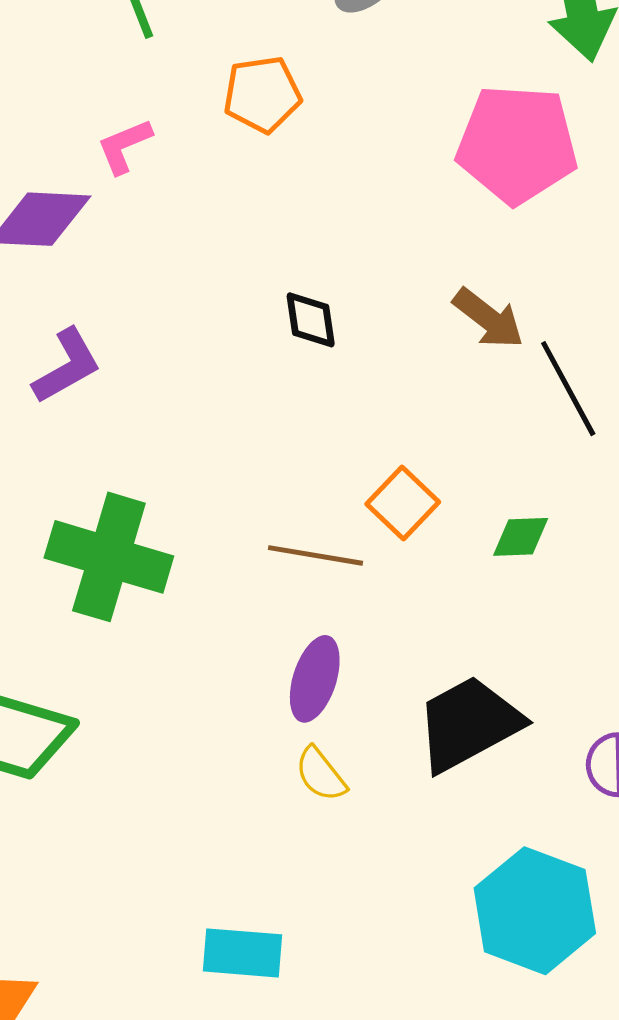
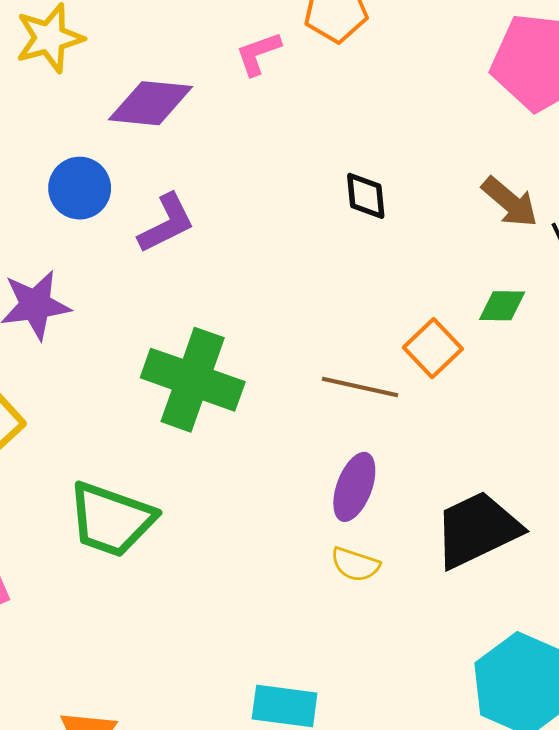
pink L-shape: (124, 146) -> (258, 54), moved
green diamond: (521, 537) -> (502, 306), moved
yellow semicircle: (321, 774) -> (355, 564), turned -36

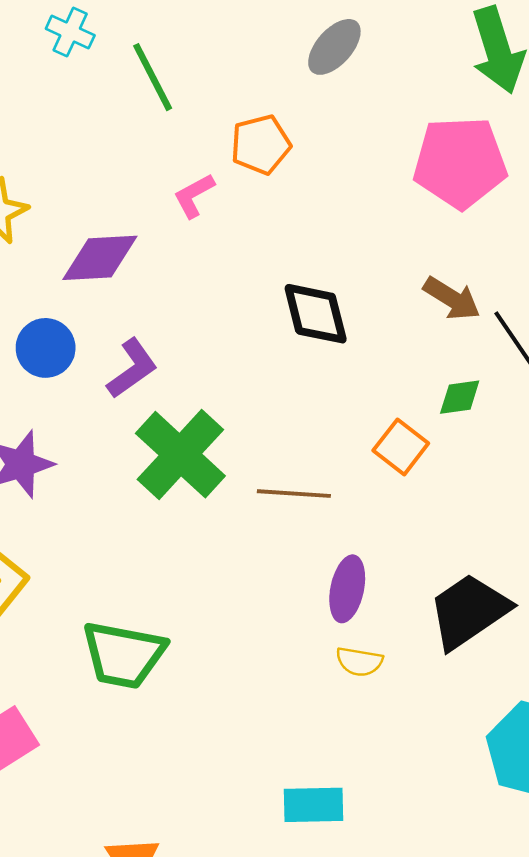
black diamond: (366, 196) -> (316, 314), size x1.5
green cross: (193, 380) -> (180, 455), moved, turned 32
brown line: (360, 387) -> (294, 494), moved

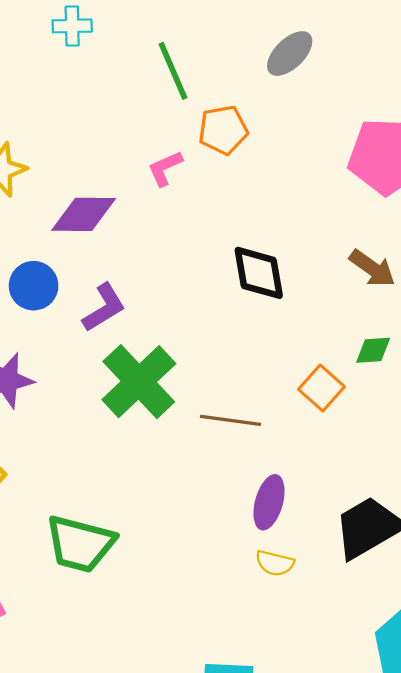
cyan cross: (70, 32) -> (72, 26), turned -30
green line: (153, 77) -> (173, 71), moved

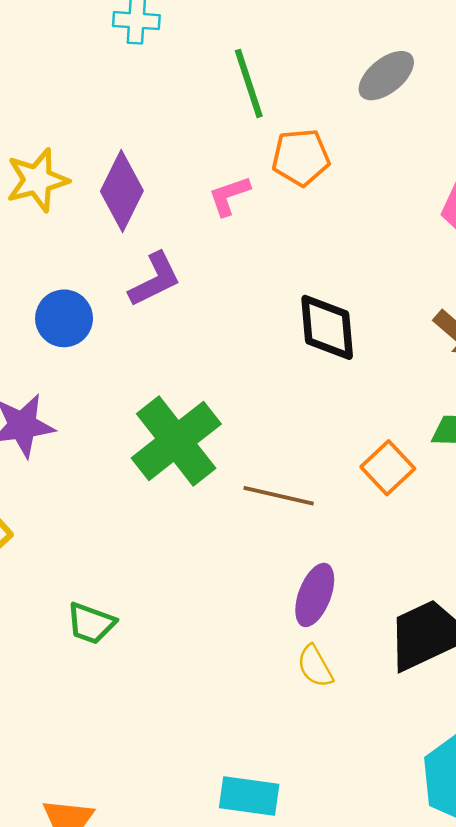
purple diamond: (84, 214) -> (122, 191), moved, turned -70
purple L-shape: (104, 308) -> (155, 279), moved
green trapezoid: (80, 544) -> (91, 623), size x0.6
yellow semicircle: (275, 563) -> (315, 666), turned 42

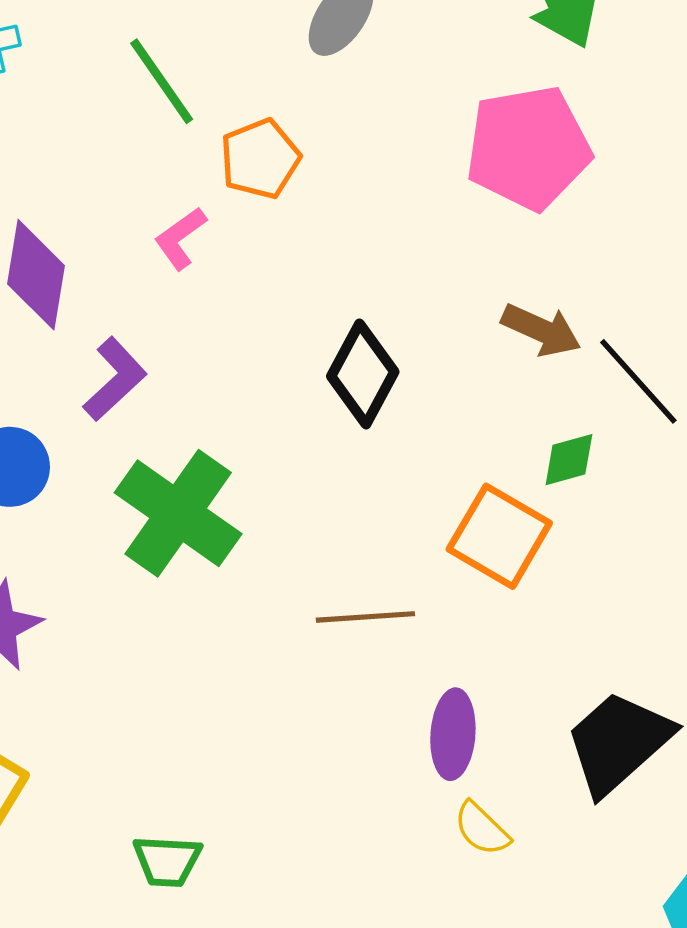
black diamond: (327, 327) -> (363, 374), turned 50
green cross: (176, 441) -> (178, 513), moved
orange square: (388, 468) -> (499, 536), size x1.4

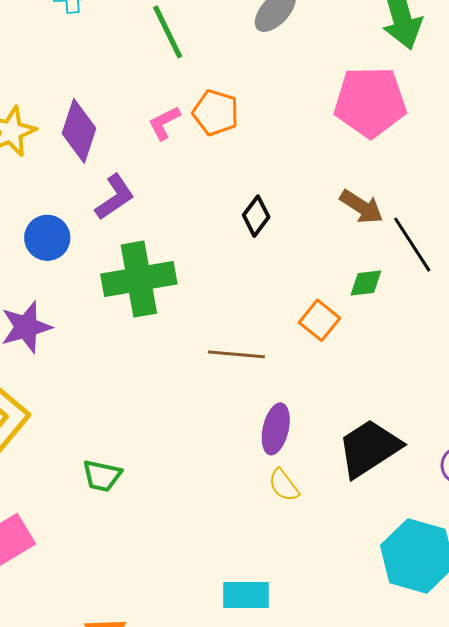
orange pentagon: (260, 159) -> (216, 113), moved, turned 30
black diamond: (363, 374) -> (256, 216), size x0.7
green cross: (178, 513) -> (139, 279), turned 36
orange square: (499, 536) -> (320, 320), size x0.7

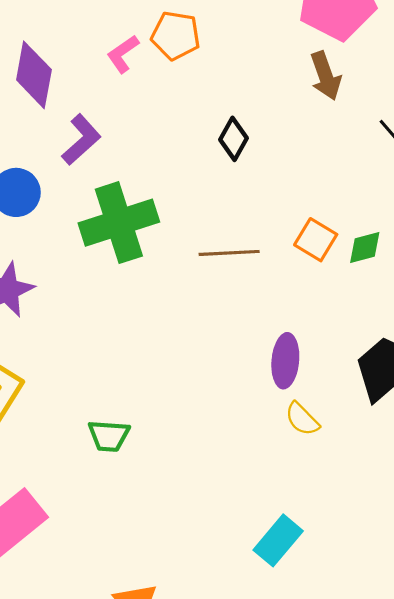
brown arrow: (362, 207) -> (326, 76), moved, turned 45
green diamond: (366, 283) -> (365, 247), moved
brown line: (236, 354) -> (229, 253), moved
cyan rectangle: (246, 595) -> (278, 540), turned -42

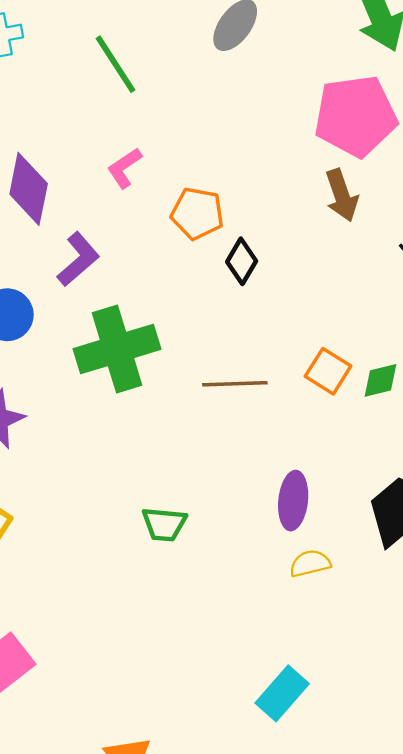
orange pentagon: (176, 36) -> (197, 213), moved
yellow semicircle: (302, 419) -> (310, 563), turned 120
green trapezoid: (109, 436) -> (164, 524), moved

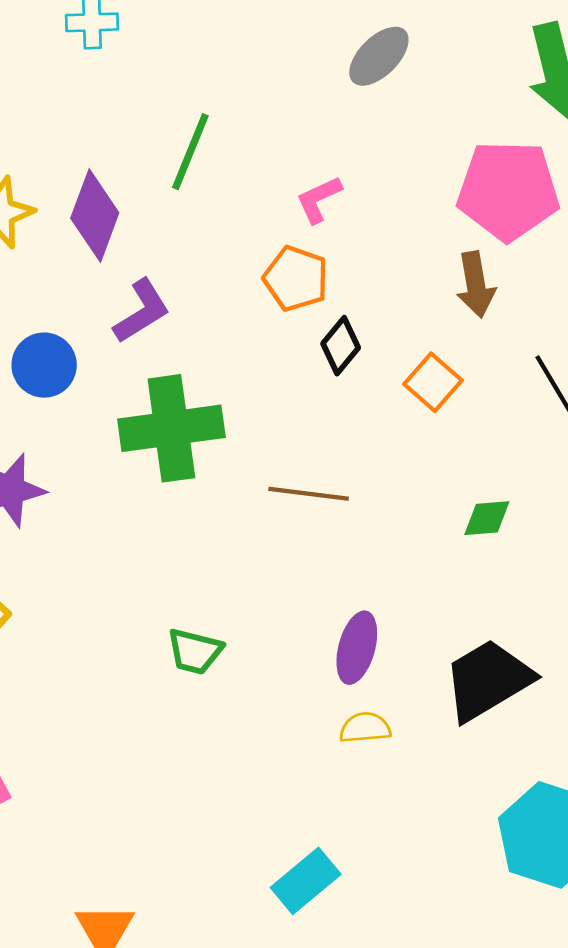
green line: (116, 64) -> (190, 152), moved, turned 46
pink L-shape: (124, 168) -> (319, 199), moved
orange square: (328, 371) -> (433, 382), moved

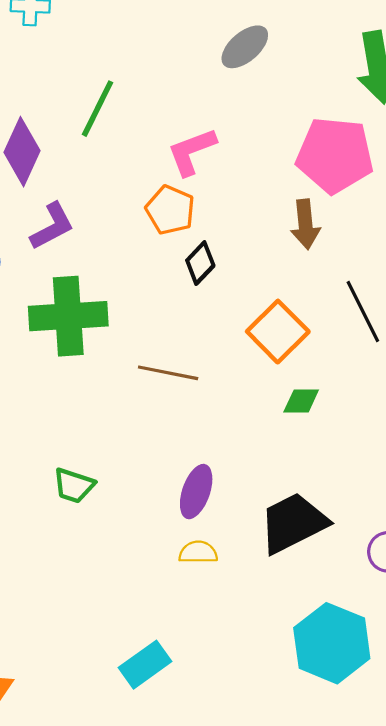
pink L-shape: (319, 199) -> (192, 151), size x1.4
orange square: (433, 382) -> (278, 332), moved, size x1.4

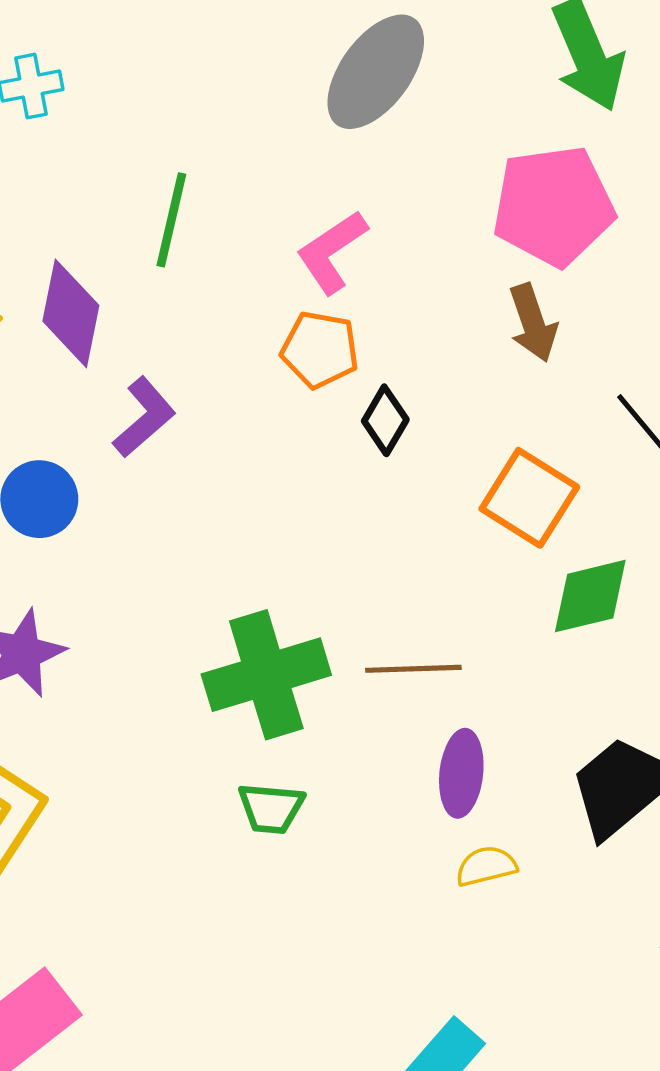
gray ellipse: (245, 47) -> (376, 72), size x1.5
green cross: (68, 316) -> (266, 675), moved
brown line: (168, 373) -> (413, 669), moved
green diamond: (301, 401) -> (590, 596), size x1.5

